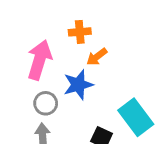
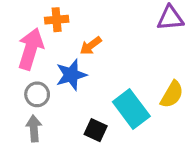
orange cross: (80, 32) -> (57, 20), moved

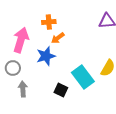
orange cross: (57, 20) -> (49, 22), moved
gray circle: (37, 94) -> (13, 68), moved

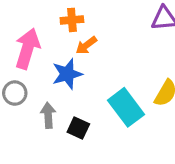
gray arrow: (23, 89) -> (48, 115), moved
black square: (61, 90) -> (78, 128), moved

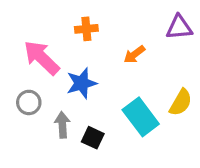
orange arrow: (86, 45) -> (134, 54), moved
pink arrow: (27, 49) -> (42, 58), turned -63

